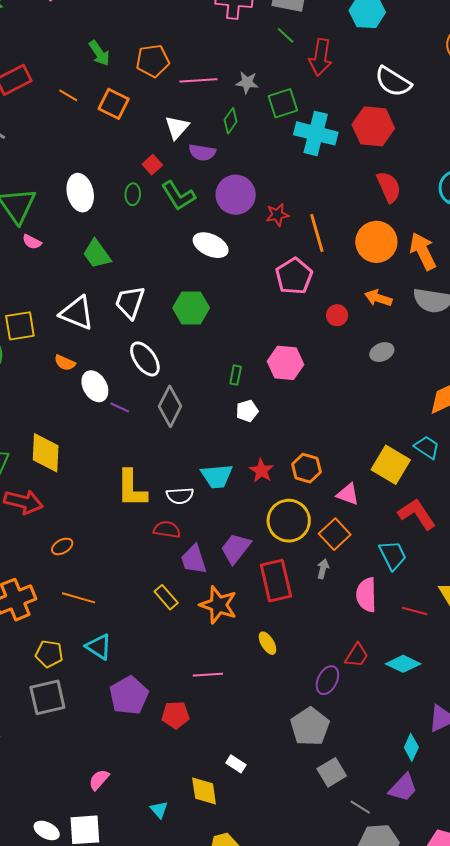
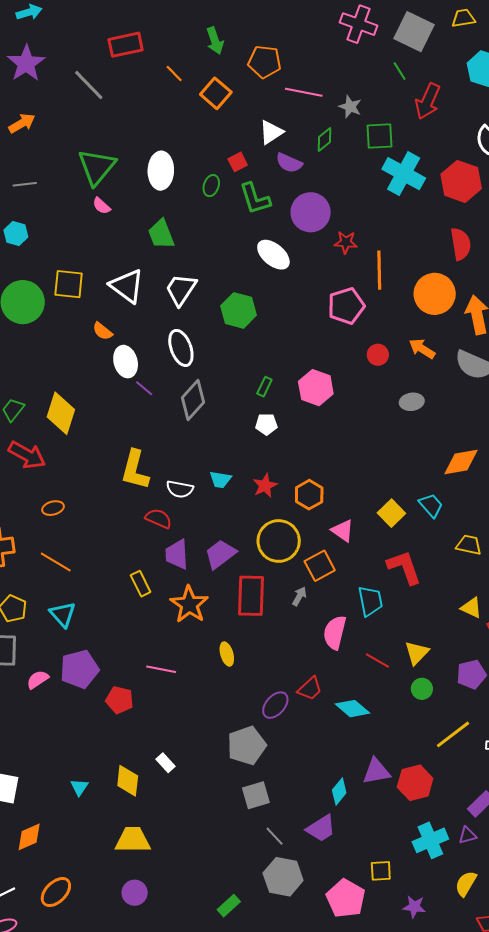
yellow square: (391, 465) -> (391, 513), size x0.7
cyan trapezoid: (217, 476) -> (220, 480), size x0.7
pink semicircle: (99, 780) -> (38, 680), moved

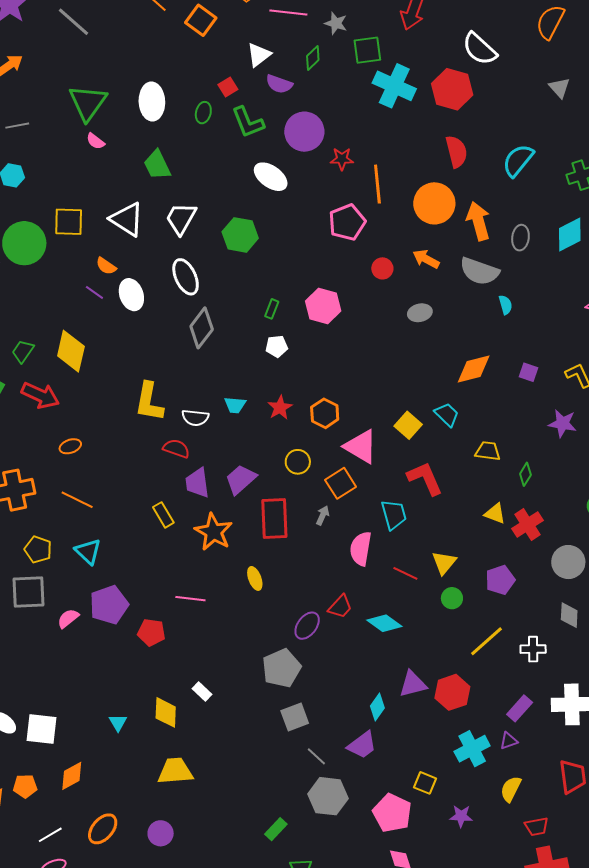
purple line: (144, 388) -> (94, 292), moved
pink triangle: (343, 531) -> (361, 446), size x1.5
yellow circle: (279, 541) -> (298, 462), size x0.6
yellow square: (381, 871) -> (425, 783), turned 30
purple circle: (135, 893) -> (161, 833), moved

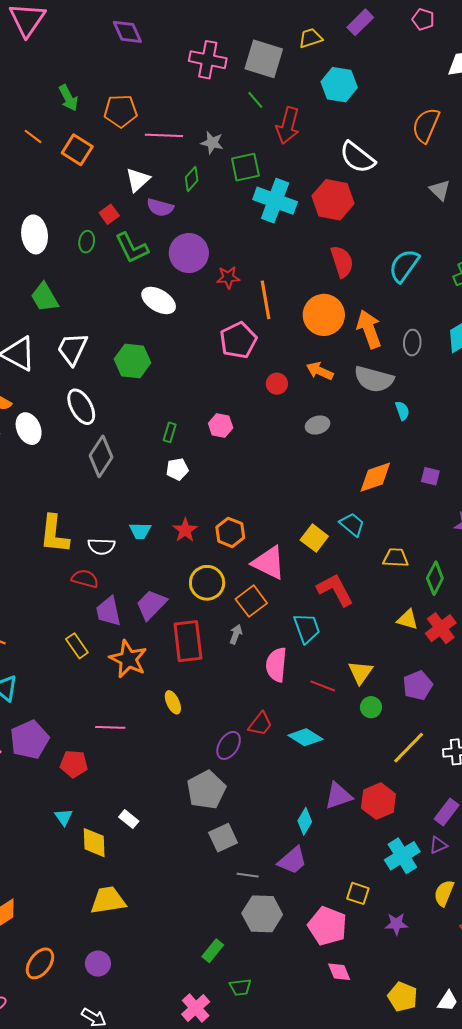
pink hexagon: (323, 306) -> (221, 426), size x0.7
yellow circle: (298, 462) -> (207, 583), size x1.4
green diamond: (525, 474) -> (435, 578), size x1.4
cyan triangle: (118, 723) -> (64, 817), moved
gray line: (316, 756) -> (248, 875), turned -30

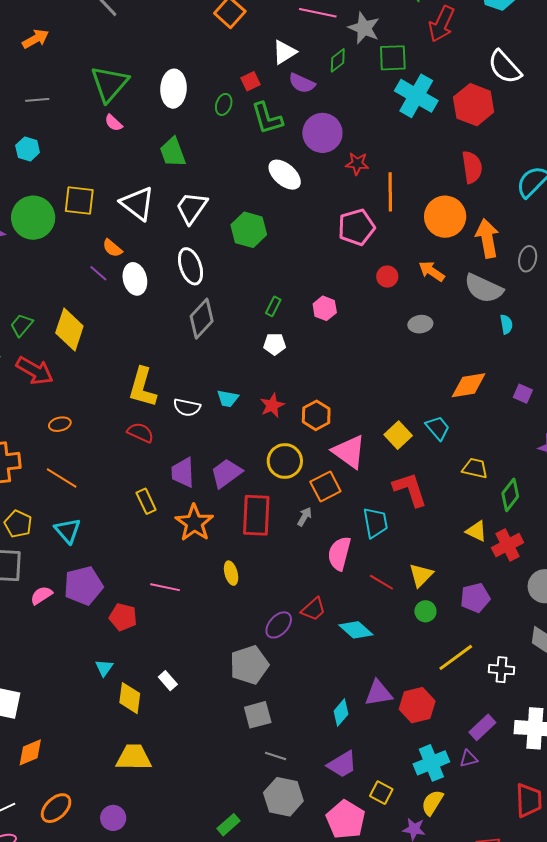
gray star: (212, 143) -> (364, 28), size x1.4
red semicircle: (85, 579) -> (140, 433), moved
purple trapezoid: (292, 860) -> (342, 764), moved
yellow semicircle: (444, 893) -> (432, 803), moved

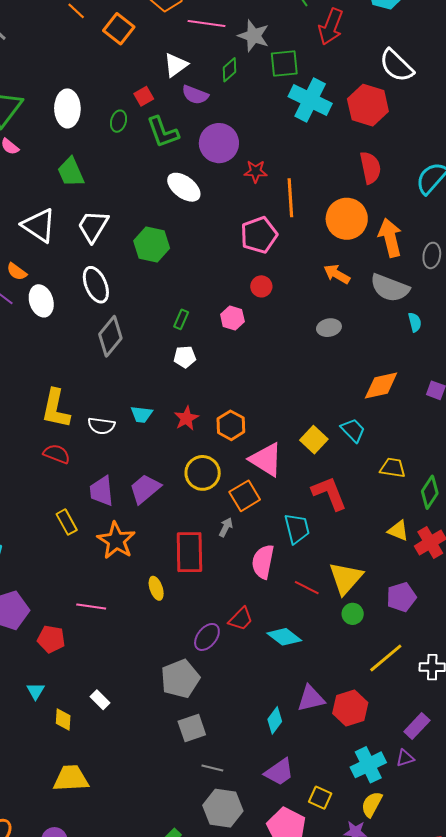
red circle: (387, 277) -> (261, 286), moved
red rectangle: (256, 515) -> (189, 552), moved
yellow triangle: (421, 575) -> (346, 578), size x1.4
yellow diamond: (130, 698) -> (63, 720), size x0.7

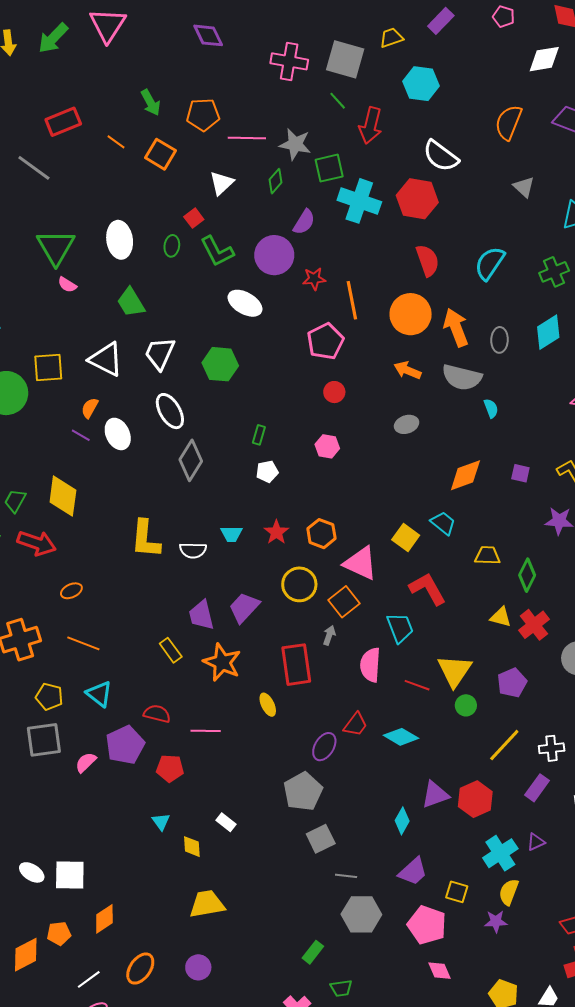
purple semicircle: (195, 95) -> (304, 222), moved, turned -72
orange semicircle: (17, 272) -> (90, 408), turned 90
pink hexagon: (232, 318) -> (327, 446), moved
red semicircle: (57, 454) -> (157, 714), moved
purple rectangle: (417, 726) -> (537, 788), moved

